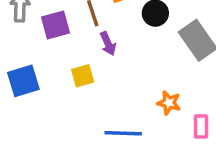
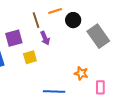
purple square: (56, 25) -> (14, 38), moved

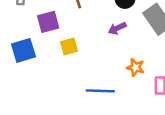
purple arrow: (45, 38) -> (117, 28), moved, turned 88

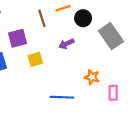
purple arrow: (117, 28) -> (66, 44), moved

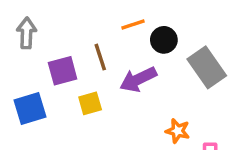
brown line: (42, 18) -> (100, 57), moved
purple arrow: (66, 44) -> (138, 79), size x1.5

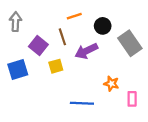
orange line: (133, 24) -> (74, 16), moved
purple square: (63, 71) -> (38, 46), turned -36

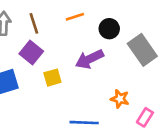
brown line: (62, 37) -> (34, 23), moved
pink rectangle: (132, 99) -> (145, 117), turned 32

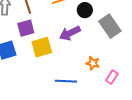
purple square: (31, 52) -> (26, 28), turned 36
yellow square: (52, 78) -> (42, 47), size x1.5

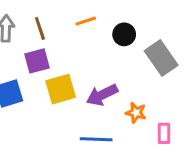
purple arrow: (70, 33) -> (102, 95), moved
pink rectangle: (112, 77) -> (164, 133), turned -32

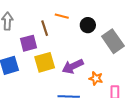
orange line: (86, 21) -> (62, 16), turned 32
brown line: (40, 28) -> (45, 28), moved

